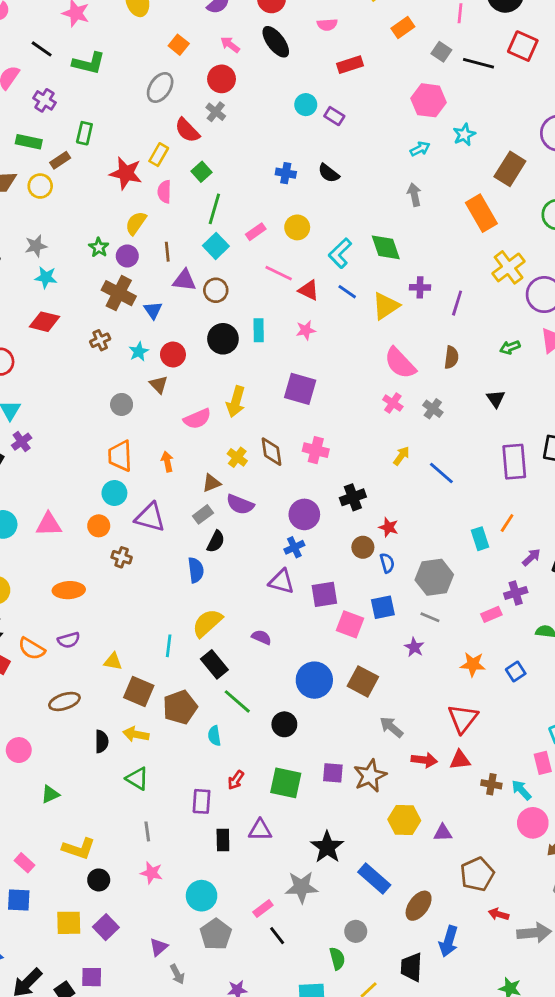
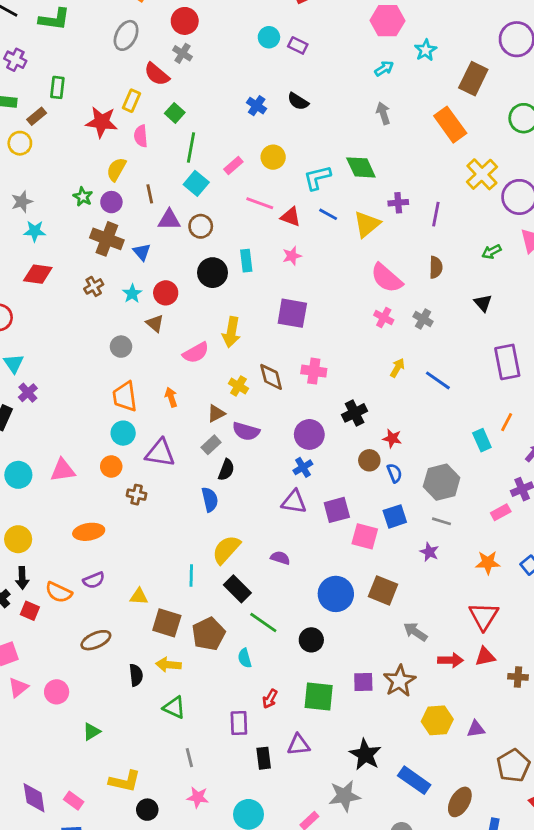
blue cross: (286, 173) -> (257, 106), turned 30
cyan L-shape: (340, 253) -> (317, 178), turned 36

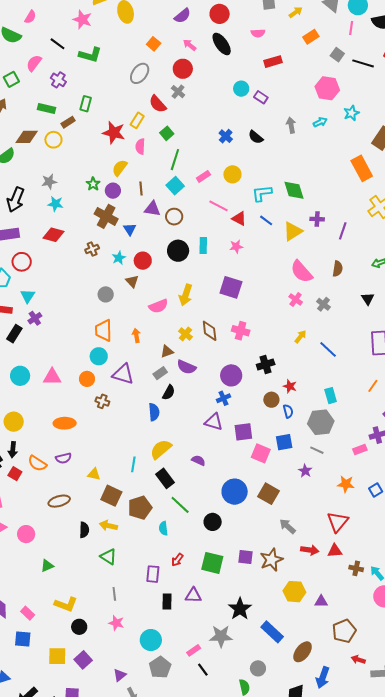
gray arrow: (383, 113) -> (291, 125), moved
cyan rectangle: (482, 440) -> (331, 396), moved

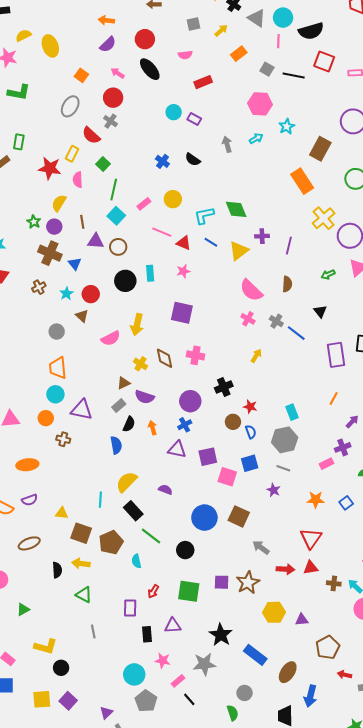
orange arrow: (136, 335) -> (152, 428), moved
blue line: (328, 349) -> (296, 333), moved
pink star: (116, 623) -> (163, 661), moved

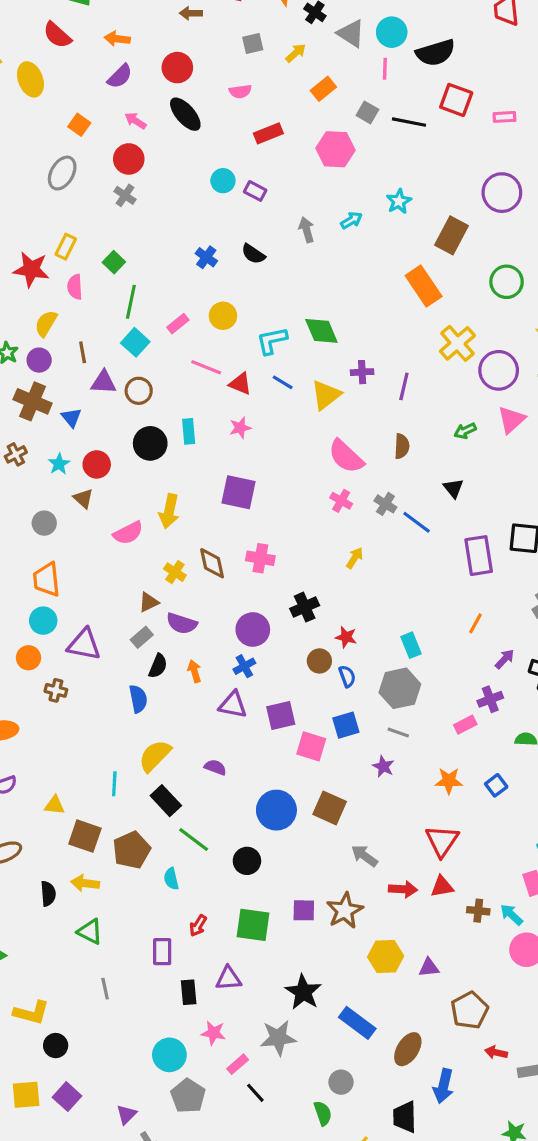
pink hexagon: (260, 104) -> (335, 149), moved
red semicircle: (91, 135) -> (57, 35), moved

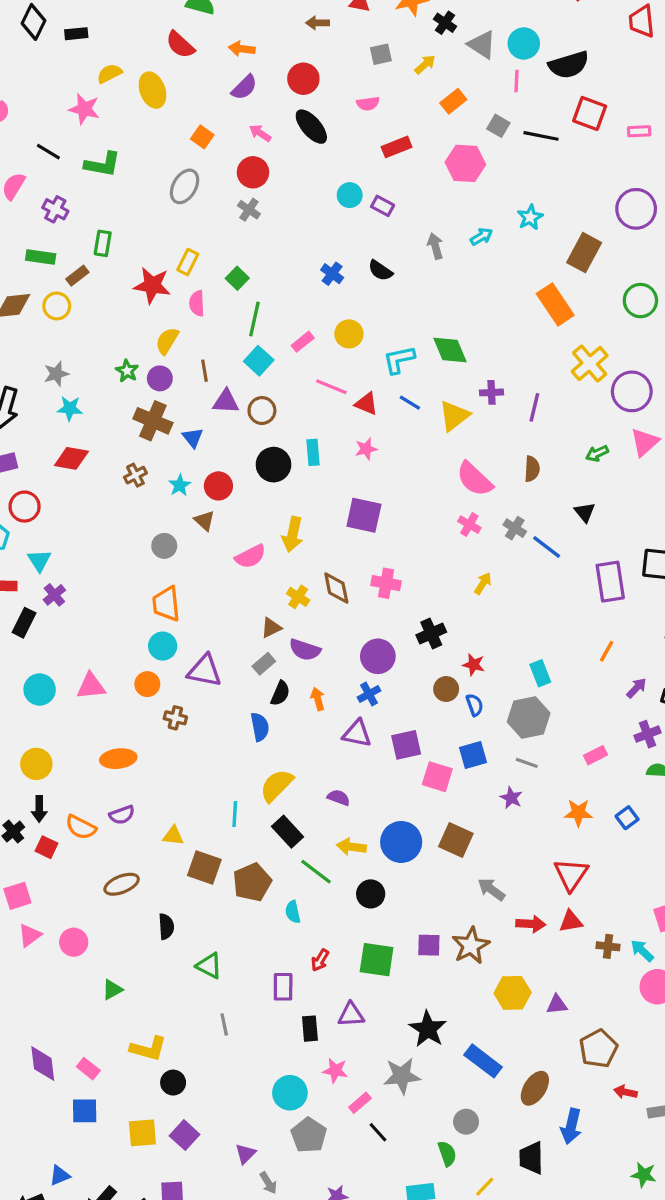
purple cross: (490, 699) -> (647, 734), moved
yellow arrow: (85, 883) -> (351, 847), moved

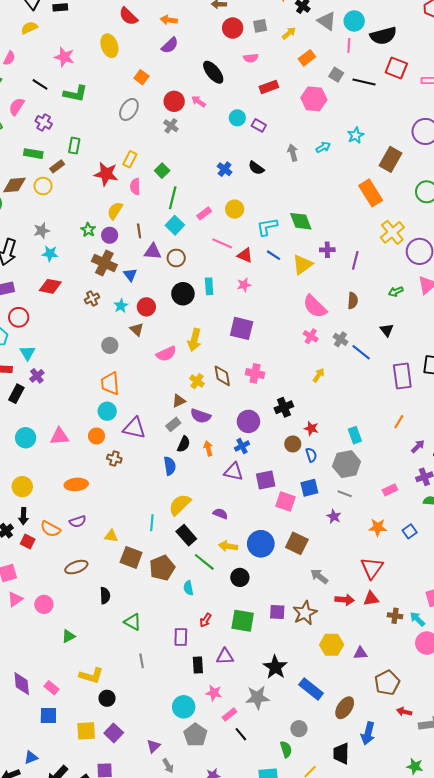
yellow semicircle: (109, 73) -> (29, 28), moved
red circle: (303, 79) -> (233, 28), moved
pink arrow: (260, 133) -> (199, 101), moved

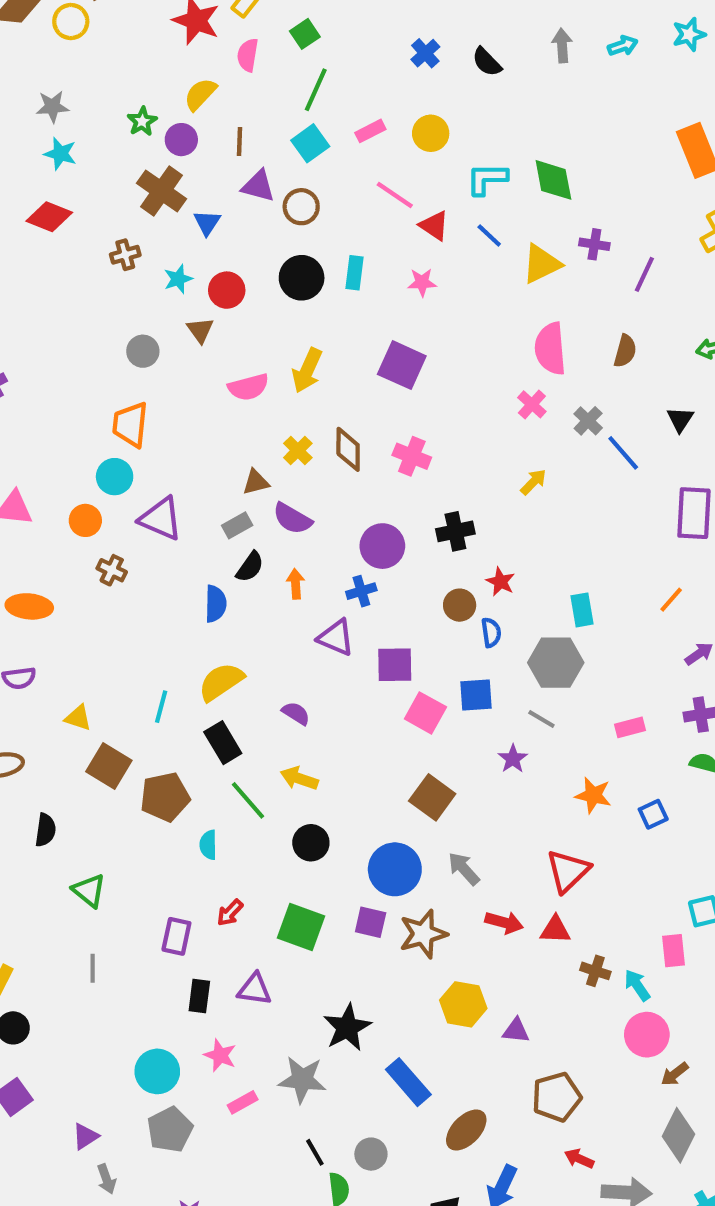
pink semicircle: (315, 306) -> (550, 349), turned 30
blue circle: (261, 544) -> (395, 869), moved
black line: (241, 734) -> (315, 1152), moved

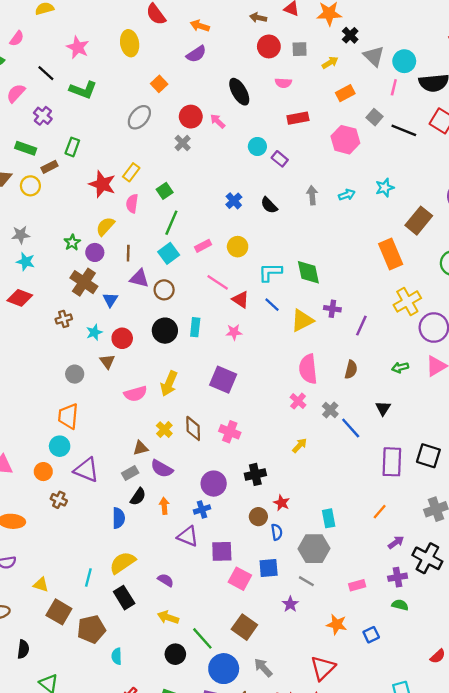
green line: (248, 800) -> (202, 638), moved

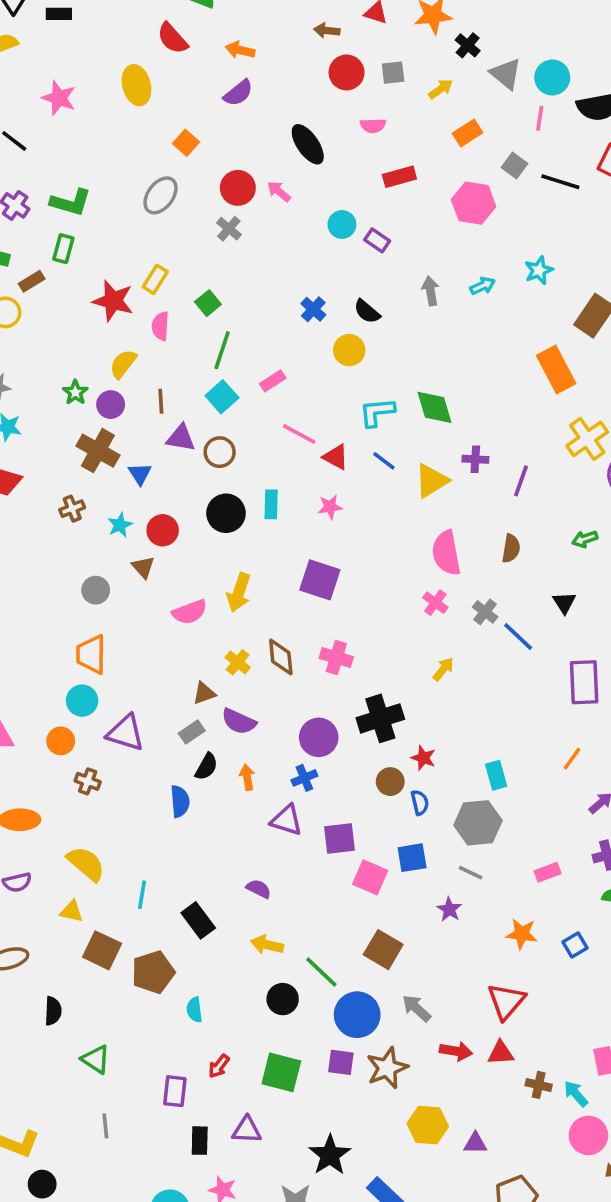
green L-shape: (83, 90) -> (71, 202), moved
yellow circle: (238, 247) -> (349, 350), moved
black cross: (255, 474) -> (380, 718), size x1.4
yellow semicircle: (122, 563) -> (86, 864), moved, turned 80

